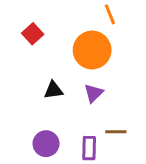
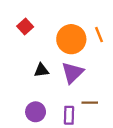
orange line: (110, 14) -> (99, 35), moved
purple triangle: (94, 93) -> (72, 73), size x1.5

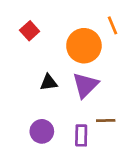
orange line: (99, 35) -> (113, 25), moved

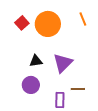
orange circle: (84, 46) -> (48, 24), moved
purple circle: (42, 131) -> (31, 85), moved

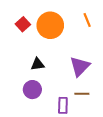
purple triangle: (63, 63) -> (80, 66), moved

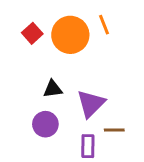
orange line: (87, 20) -> (104, 25), moved
purple triangle: (80, 66) -> (91, 104), moved

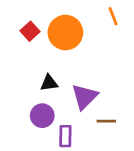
orange line: (104, 25) -> (113, 16), moved
purple rectangle: (88, 146) -> (65, 136), moved

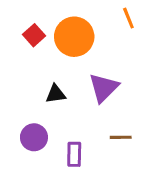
purple triangle: (84, 97) -> (104, 88), moved
purple circle: (42, 116) -> (34, 137), moved

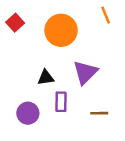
red square: (34, 35) -> (15, 23), moved
purple rectangle: (74, 154) -> (61, 102), moved

